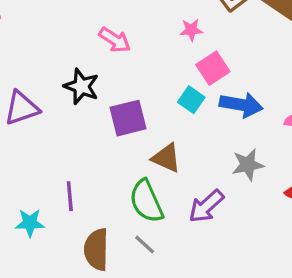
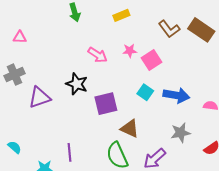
pink star: (191, 30) -> (130, 51), moved
pink square: (213, 68) -> (151, 60), moved

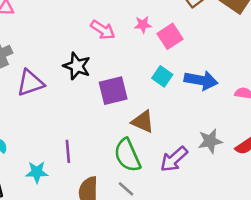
gray star: (181, 133) -> (210, 141), moved

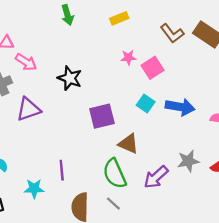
pink arrow: (103, 30) -> (26, 62), moved
black star: (77, 66) -> (70, 78), moved

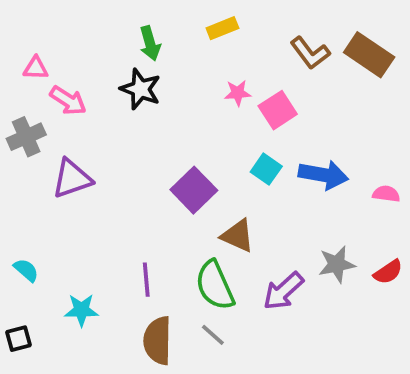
green arrow: (67, 15) -> (150, 43), moved
black star: (70, 78) -> (140, 89), moved
purple square: (102, 116) -> (194, 190), turned -30
purple line: (62, 170) -> (146, 280), moved

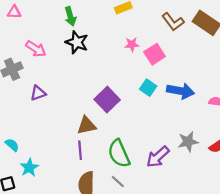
green arrow: (150, 43) -> (70, 16), moved
pink triangle: (36, 68) -> (14, 12), moved
purple triangle: (72, 179) -> (38, 93), size x0.7
brown triangle: (238, 236) -> (87, 125), moved, turned -36
cyan star: (81, 310) -> (29, 168), moved, turned -30

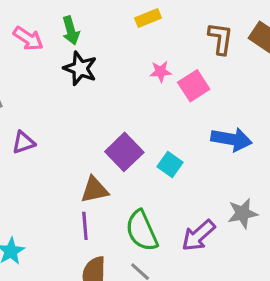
brown L-shape: (173, 22) -> (220, 38), turned -135
pink arrow: (36, 49) -> (28, 38), moved
cyan square: (148, 88) -> (170, 165), moved

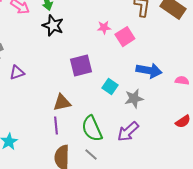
purple square: (124, 152) -> (81, 66), moved, turned 30
gray star: (243, 213) -> (134, 99), moved

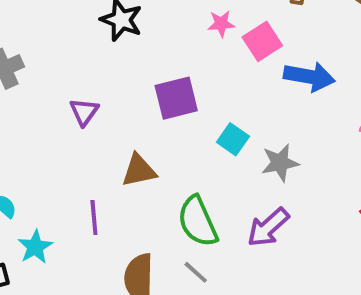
blue arrow: (149, 71) -> (309, 77), moved
purple triangle: (17, 73) -> (84, 112), moved, turned -35
purple line: (56, 126) -> (94, 218), moved

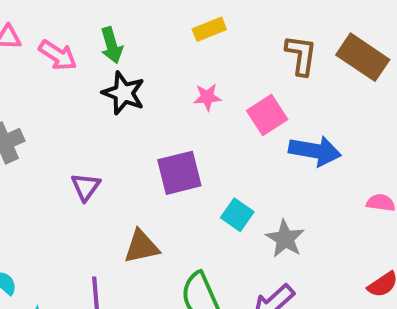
pink star: (221, 24) -> (207, 97), moved
gray star: (280, 163) -> (285, 239), turned -30

